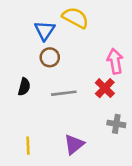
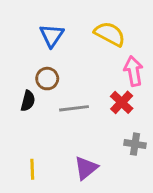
yellow semicircle: (75, 18) -> (110, 34), moved
brown circle: (50, 57) -> (47, 79), moved

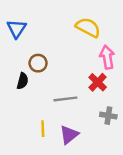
blue triangle: (52, 35) -> (17, 29), moved
gray line: (74, 108) -> (65, 99), moved
yellow line: (32, 169) -> (43, 129), moved

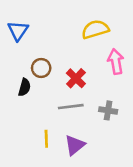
yellow semicircle: (88, 27) -> (95, 29), turned -45
red cross: (98, 82) -> (76, 78), moved
gray cross: (108, 116) -> (108, 110), moved

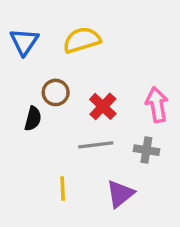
yellow semicircle: (95, 29) -> (82, 40), moved
pink arrow: (116, 62) -> (157, 105), moved
purple triangle: (75, 145) -> (120, 194), moved

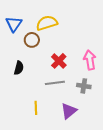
brown circle: (56, 92) -> (32, 40), moved

